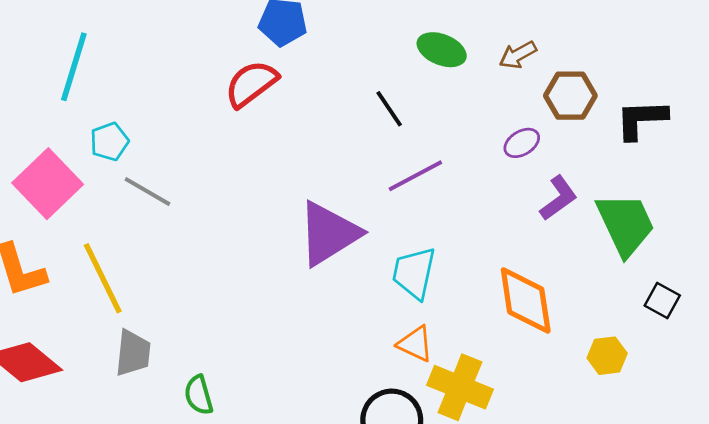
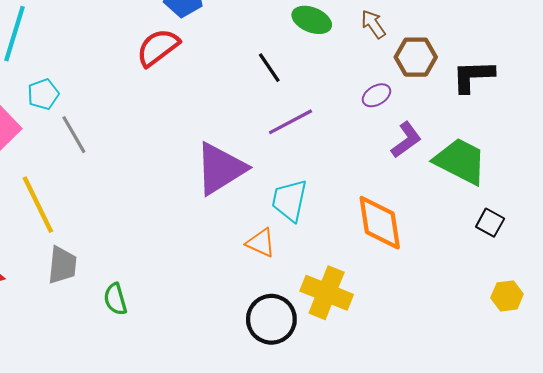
brown arrow: (518, 55) -> (373, 24), turned 84
gray line: (147, 192) -> (74, 135), turned 30
green trapezoid: (626, 224) -> (460, 161), turned -38
orange triangle: (415, 344) -> (261, 243), moved
yellow hexagon: (607, 356) -> (507, 296), moved

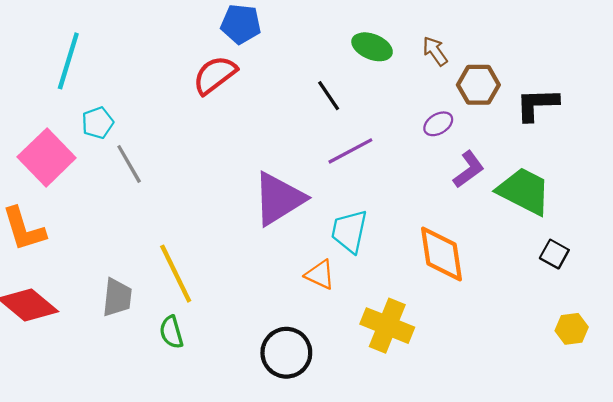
yellow line: (38, 205) -> (176, 274), moved
black circle: (271, 319) -> (286, 353), moved

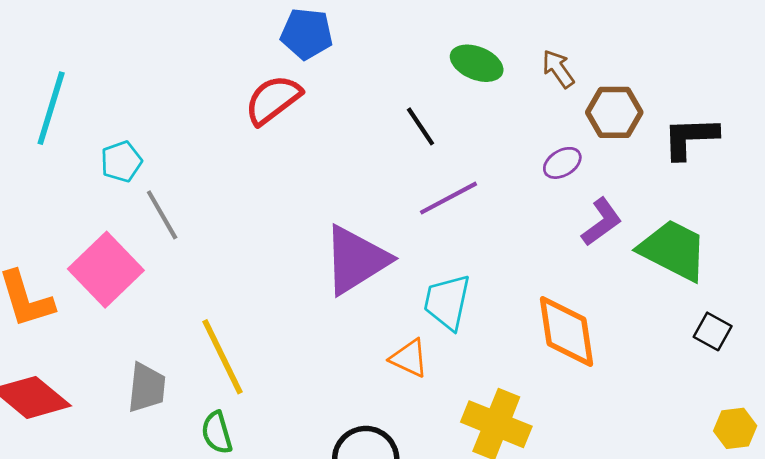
cyan line: (68, 61) -> (51, 108), moved
pink square: (47, 157) -> (106, 270), moved

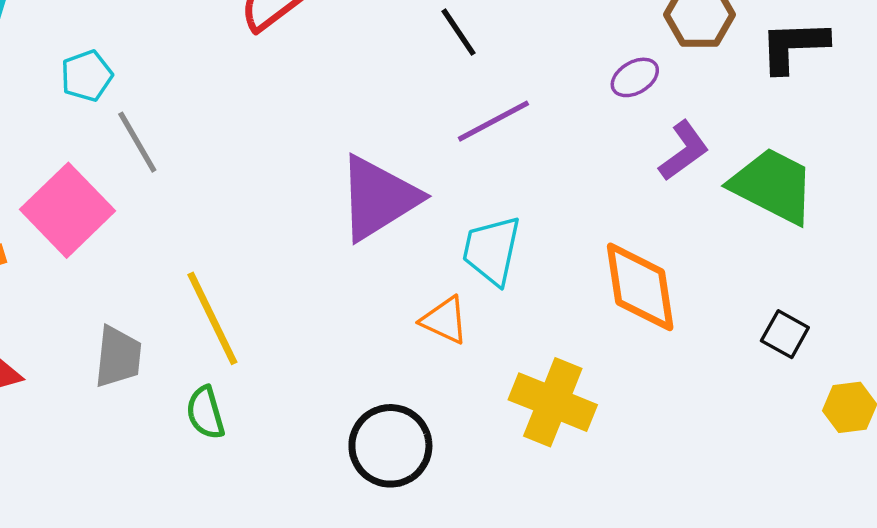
black square: (713, 331) -> (785, 334), moved

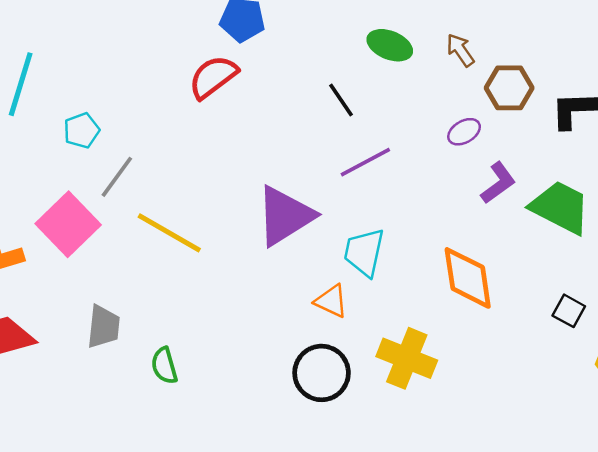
gray line: (137, 142) -> (117, 177), turned 66
yellow line: (212, 318) -> (169, 233), moved, turned -34
black circle: (390, 446) -> (322, 373), moved

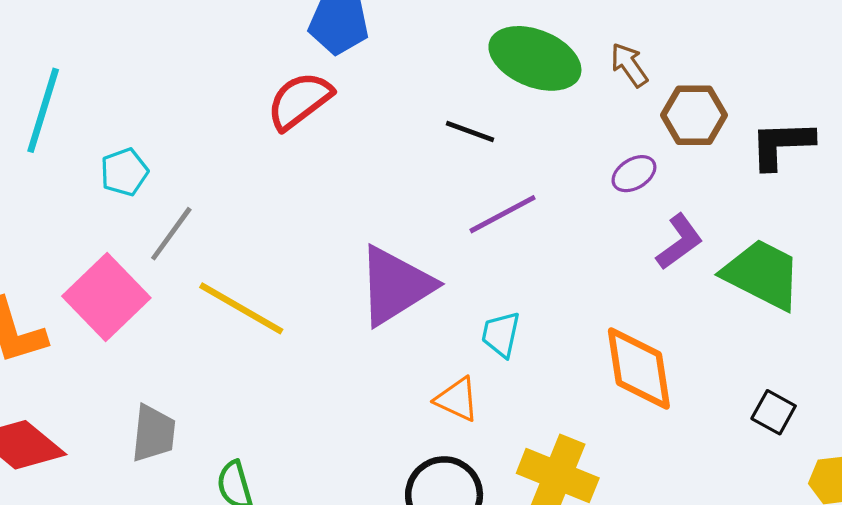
green ellipse: (390, 45) -> (535, 58), size x1.5
black line: (341, 100) -> (470, 131), turned -36
cyan trapezoid: (364, 252) -> (501, 334), size x0.7

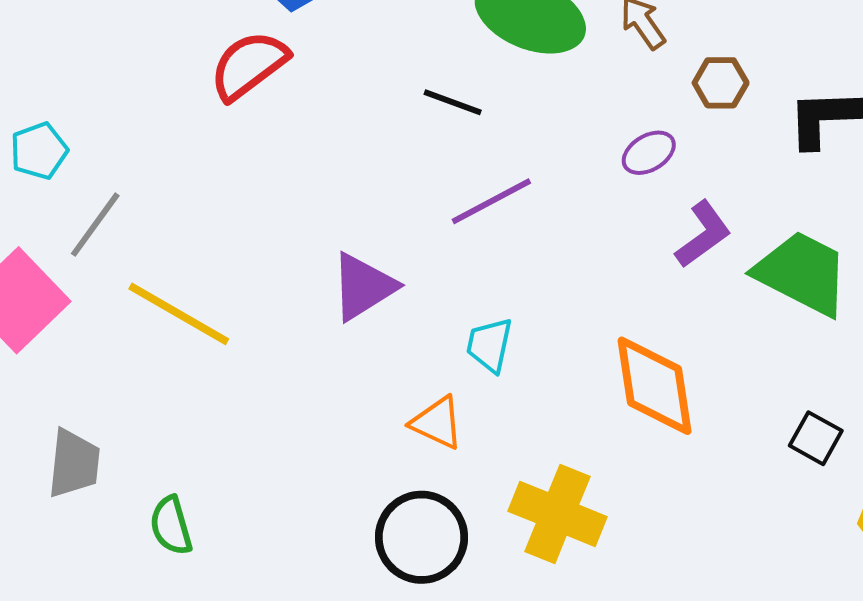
brown hexagon: (694, 115) -> (721, 83), size x0.7
purple triangle: (395, 286) -> (363, 287), size x0.7

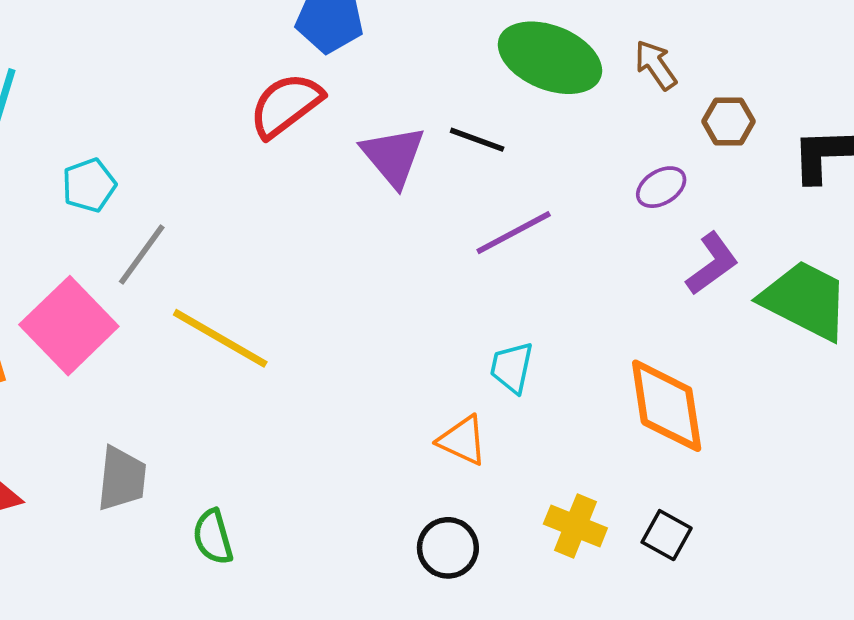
purple triangle: (363, 287) -> (393, 156), moved, turned -38
black square: (816, 438) -> (667, 535), moved
yellow cross: (557, 514) -> (575, 526), size x0.7
black circle: (422, 537) -> (448, 548), size x0.7

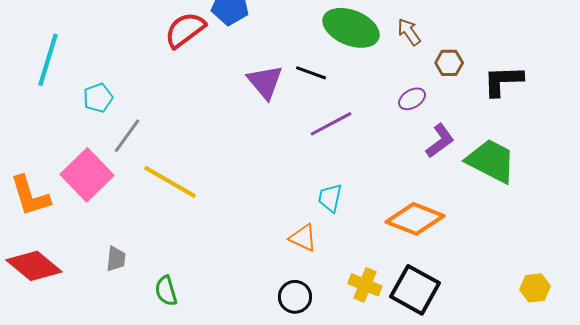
red semicircle: (286, 105) -> (185, 30), moved
orange diamond: (667, 406) -> (415, 219), turned -60
gray trapezoid: (122, 479) -> (116, 259), size x0.7
black square: (667, 535) -> (415, 290), size x1.8

